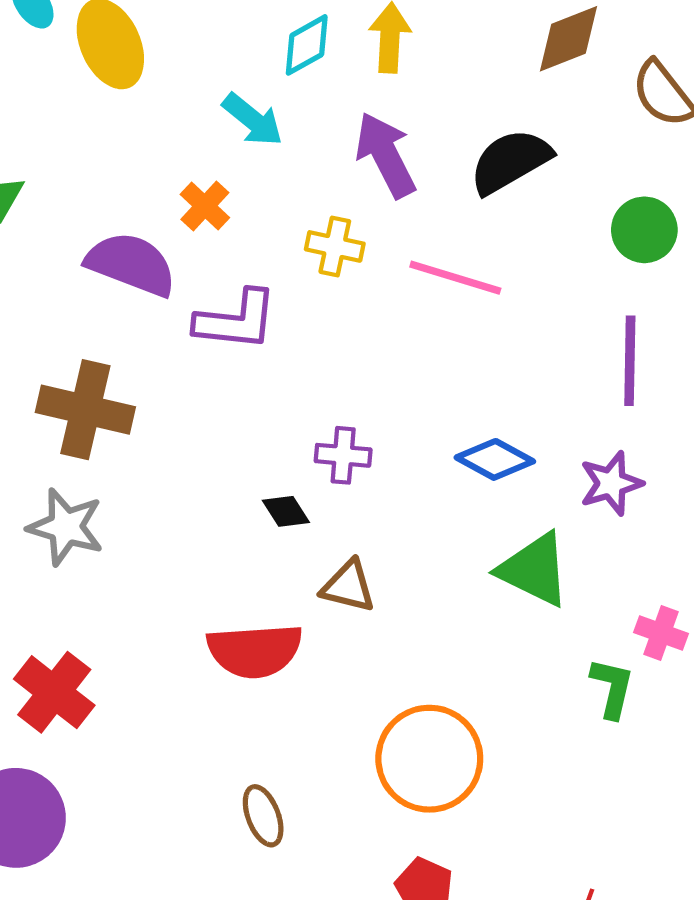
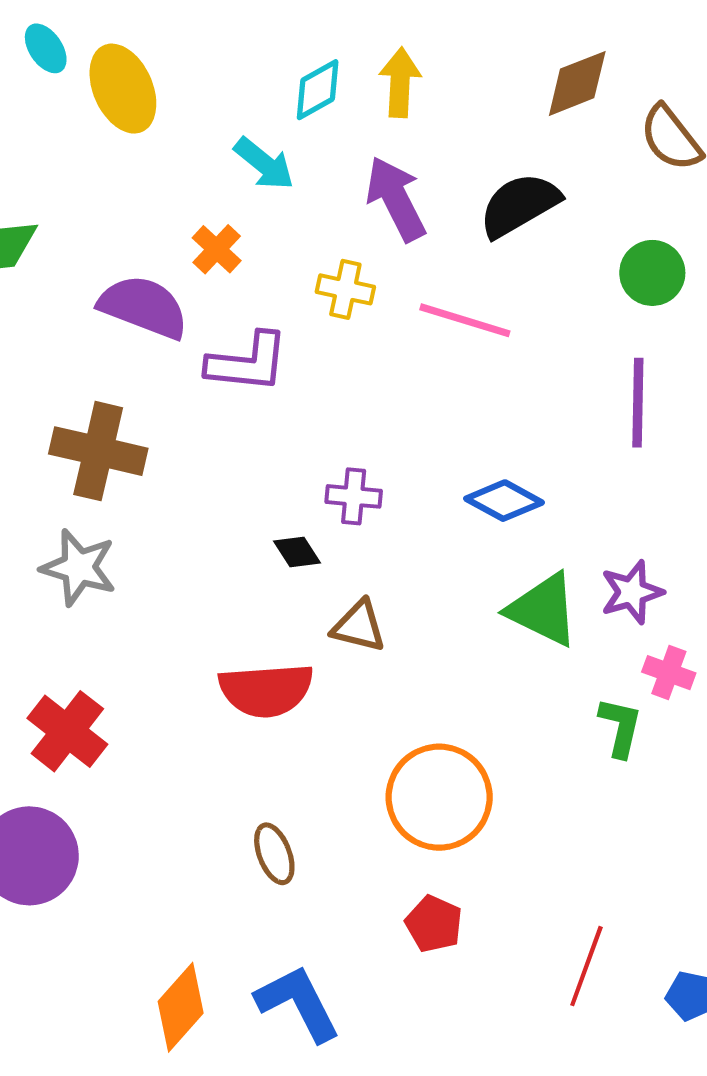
purple star: (611, 483) -> (632, 592), moved

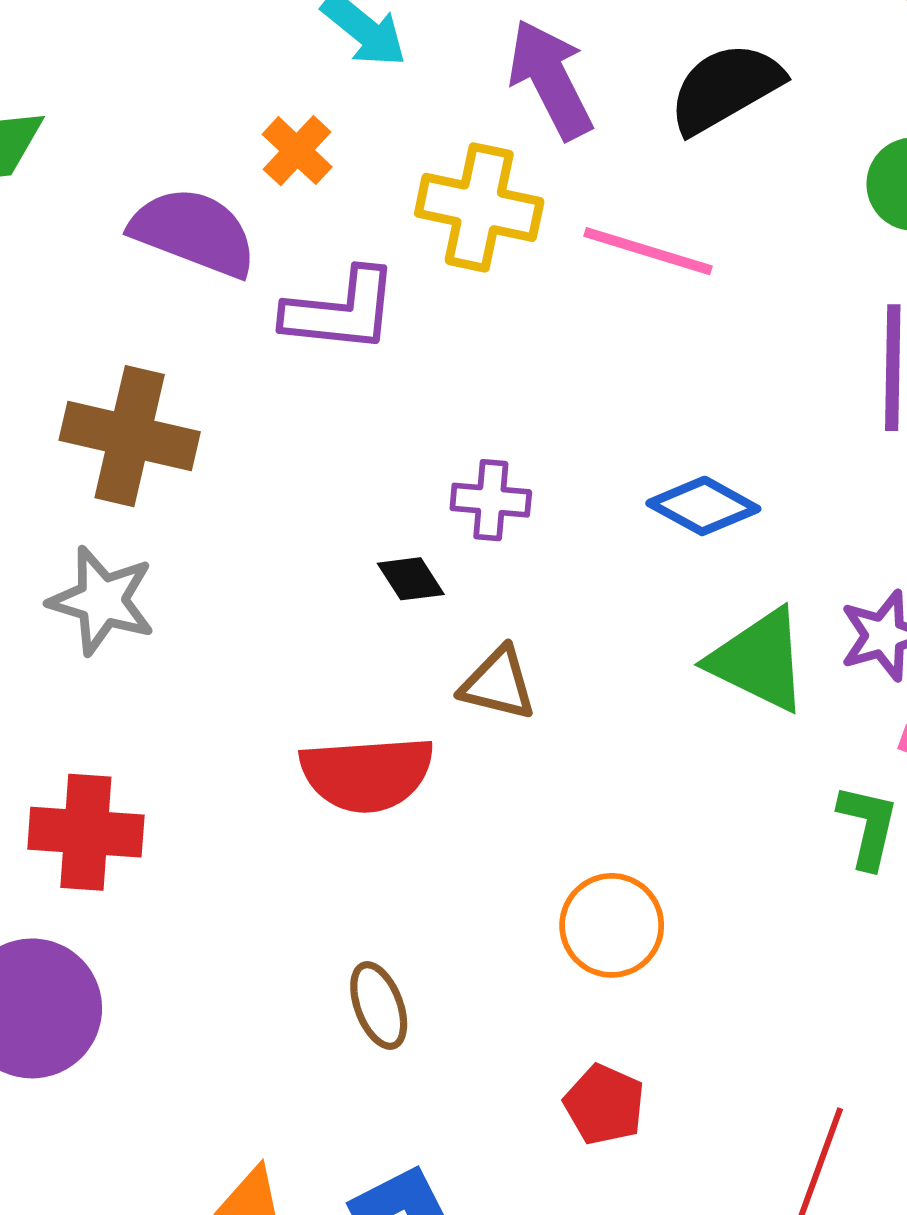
yellow cross: (345, 289) -> (479, 207), size x1.5
red cross: (67, 731) -> (86, 832), turned -34
orange circle: (439, 797) -> (612, 925), size x0.7

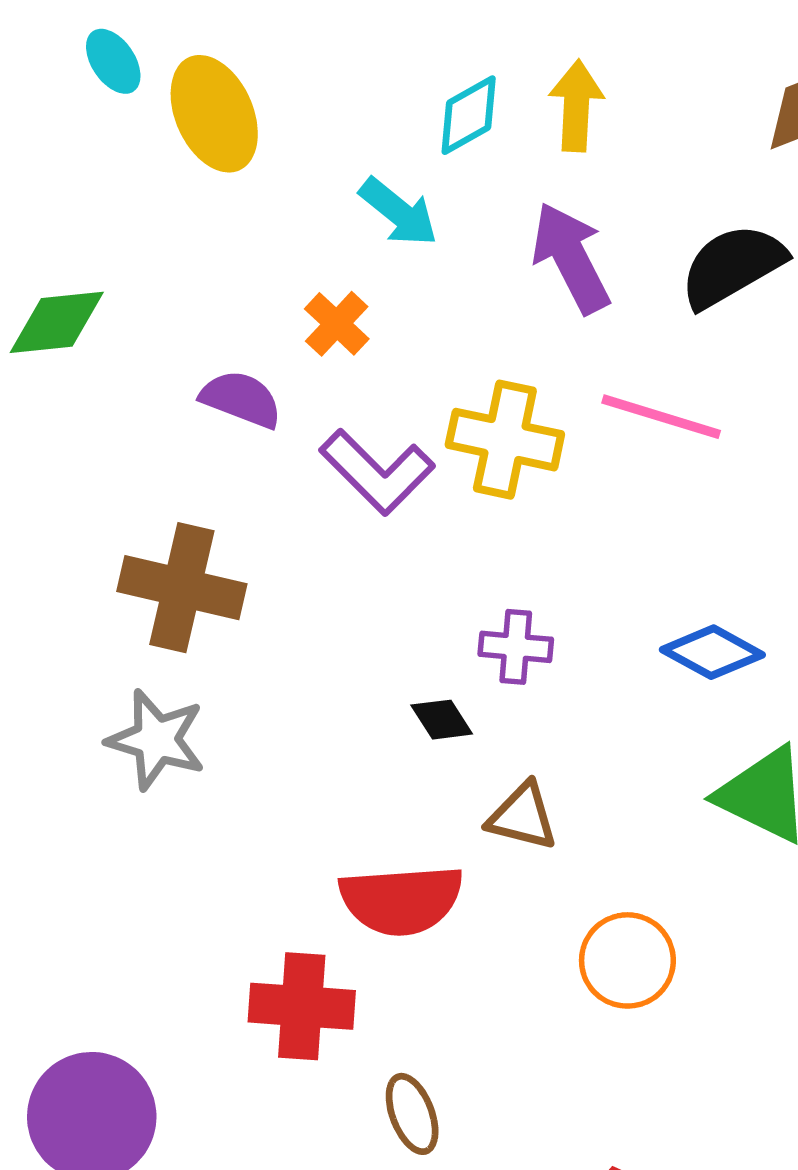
yellow cross: (479, 207) -> (505, 440), moved
purple semicircle: (194, 232) -> (241, 399), size x0.7
purple L-shape: (341, 311) -> (377, 472), turned 39
red cross: (86, 832) -> (302, 1006), moved
orange circle: (612, 925) -> (627, 960), moved

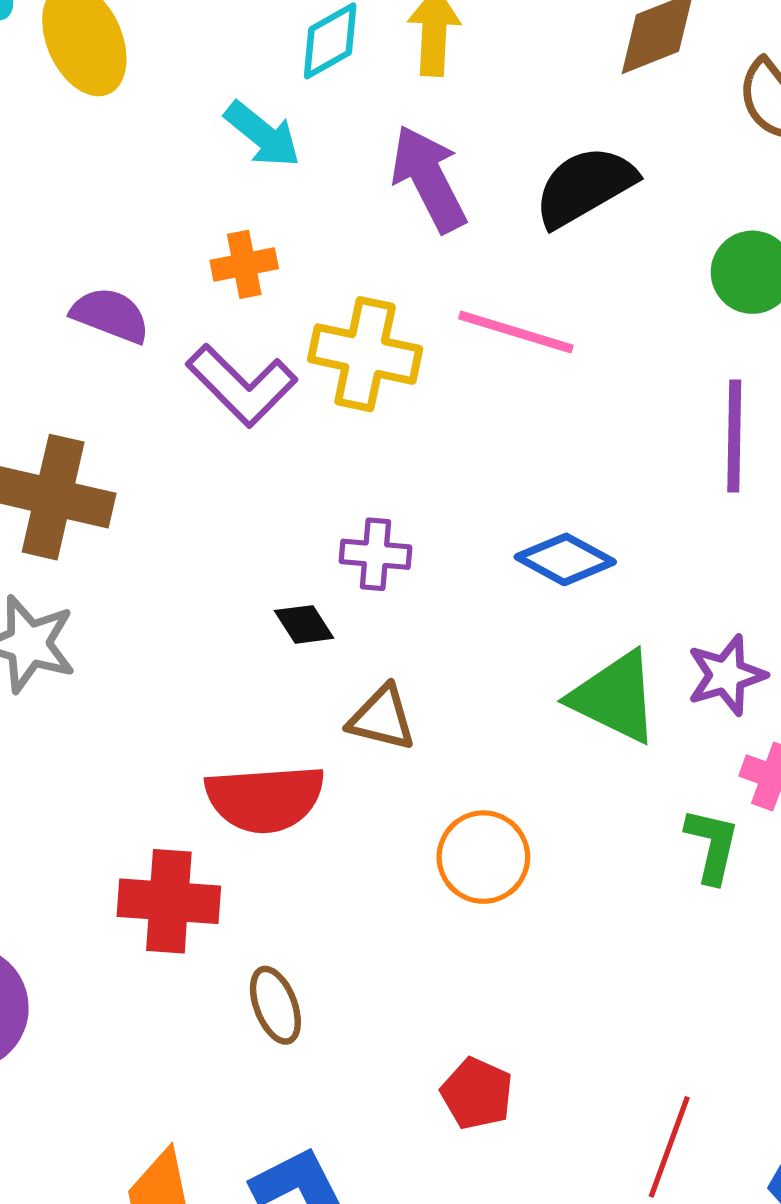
orange cross: (337, 324) -> (244, 264), moved, turned 36

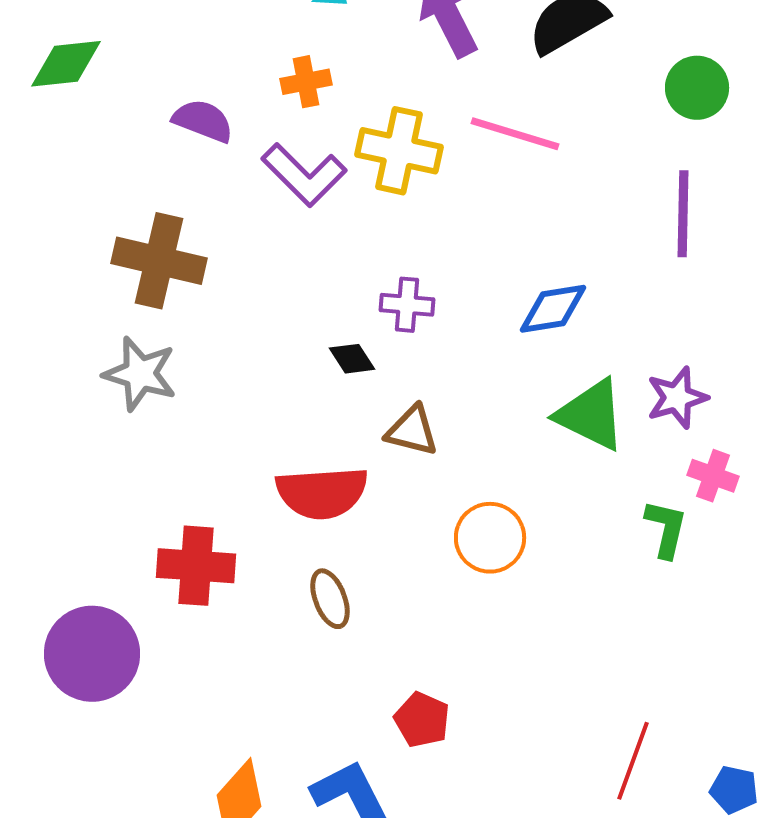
blue diamond: (565, 559) -> (553, 309), turned -38
red cross: (169, 901) -> (196, 566), moved
brown ellipse: (275, 1005) -> (330, 599), moved
red pentagon: (477, 1094) -> (422, 720), moved

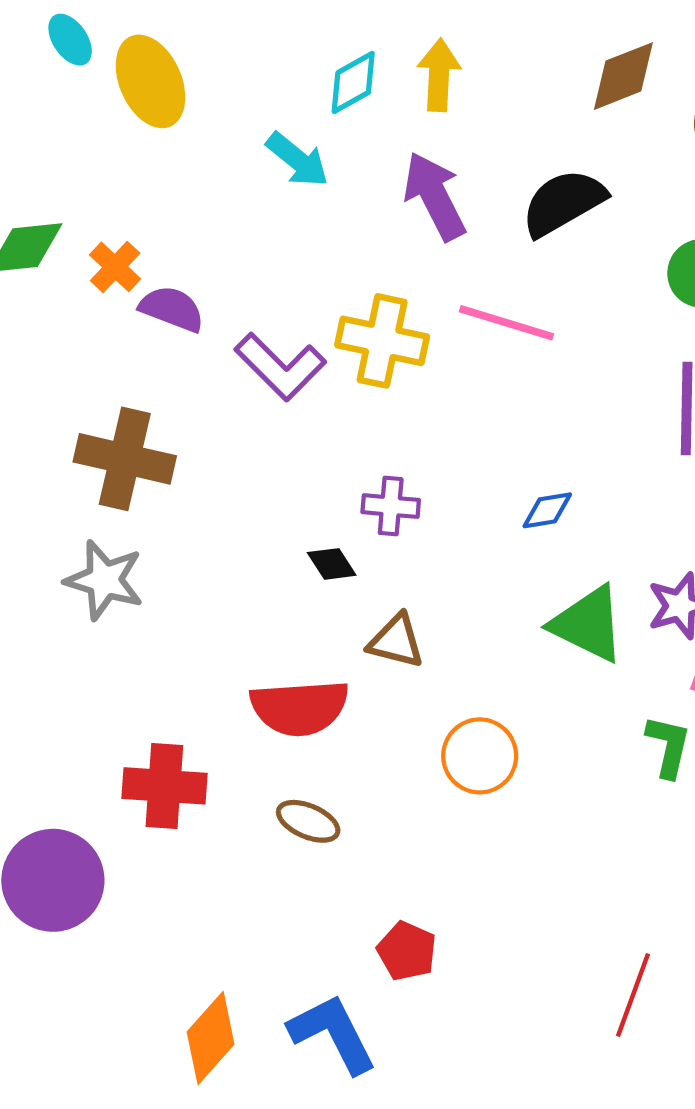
orange cross: (306, 82) -> (115, 267), moved, turned -36
blue diamond: (553, 309) -> (547, 510), size x0.7
brown ellipse: (330, 599) -> (308, 821), turned -46

